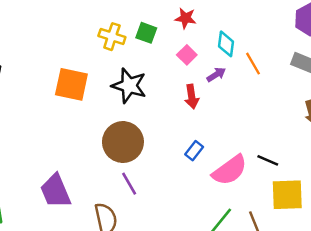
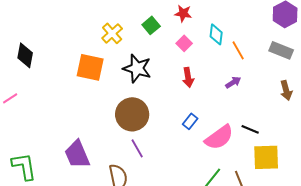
green square: (146, 33) -> (151, 25), turned 30
yellow cross: (112, 37) -> (112, 33), moved, turned 30
purple arrow: (216, 75) -> (233, 82), moved

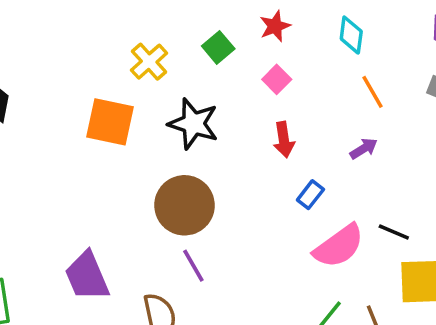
red star: (183, 13) -> (275, 26), turned -30
cyan diamond: (216, 34) -> (351, 35), moved
blue rectangle: (190, 121) -> (310, 195), moved

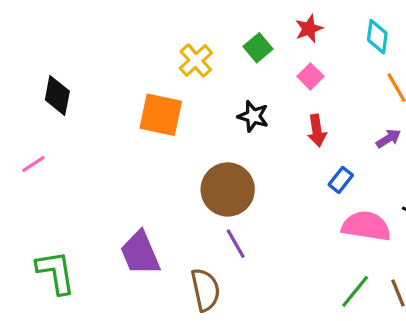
black star: (193, 124) -> (253, 116), moved, size x0.7
pink semicircle: (339, 246) -> (366, 226), turned -135

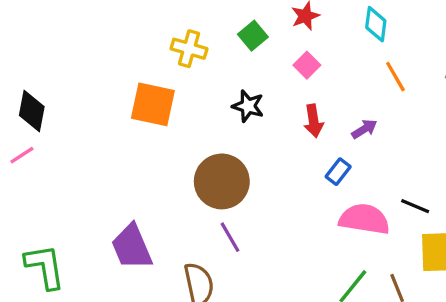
yellow cross: (196, 61) -> (189, 49), turned -32
black diamond: (57, 96) -> (32, 111), moved
purple arrow: (388, 139) -> (364, 129), moved

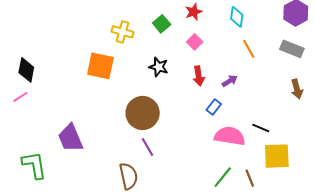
purple trapezoid: (132, 247) -> (70, 138), moved

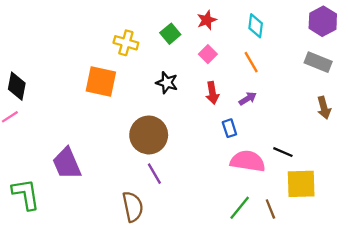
orange line: (249, 49) -> (251, 62), moved
blue rectangle: (214, 107) -> (229, 128), turned -56

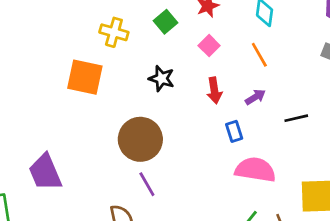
black line: (283, 152) -> (296, 118), moved, turned -36

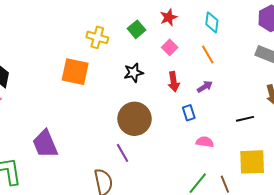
black star: (161, 79) -> (133, 73), turned -30
black line: (296, 118) -> (245, 119), moved
brown circle: (140, 139) -> (134, 119), moved
pink semicircle: (255, 170) -> (205, 142), size x0.6

